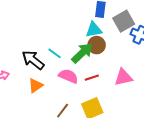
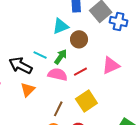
cyan triangle: (94, 30) -> (61, 26), moved
green arrow: (82, 53) -> (61, 57), moved, size x0.7

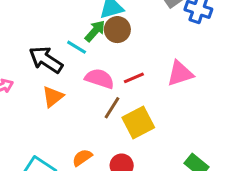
brown circle: (79, 39) -> (117, 30), moved
green arrow: (61, 57) -> (95, 31), moved
brown line: (58, 109) -> (112, 108), moved

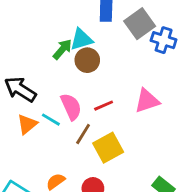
green arrow: (95, 31) -> (62, 49), moved
cyan line: (77, 47) -> (51, 120), moved
pink semicircle: (100, 79) -> (71, 107), turned 48

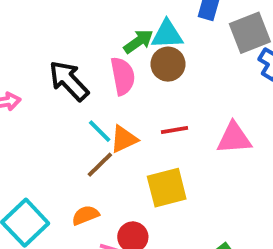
pink semicircle: (71, 107) -> (123, 76), moved
orange triangle: (27, 124) -> (124, 139), moved
brown line: (83, 134) -> (100, 165), moved

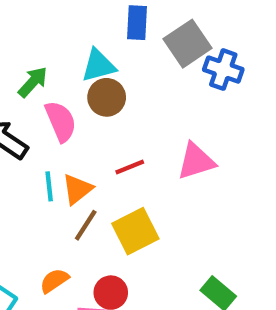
green arrow: (138, 41) -> (33, 82), moved
cyan line: (100, 131) -> (49, 186), turned 52
brown line: (100, 165) -> (86, 225), moved

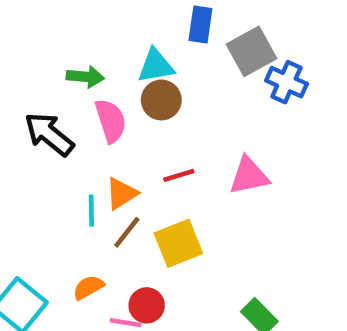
green arrow: (33, 82) -> (85, 77), turned 48
cyan line: (49, 186) -> (91, 210), moved

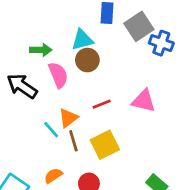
pink triangle: (249, 176) -> (144, 101), turned 30
cyan line: (91, 210) -> (51, 130), turned -36
brown line: (127, 232) -> (73, 141), turned -50

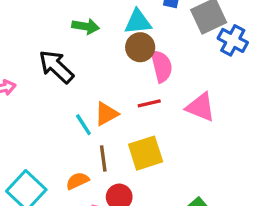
pink semicircle: (58, 75) -> (162, 66), moved
brown line: (73, 141) -> (103, 159), moved

